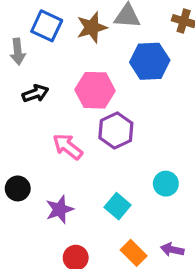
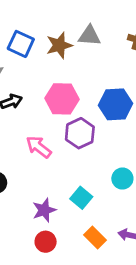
blue hexagon: (150, 61) -> (116, 104), moved
purple star: (60, 209) -> (44, 210), moved

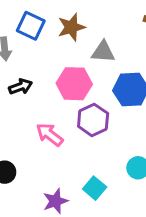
gray triangle: (89, 36) -> (103, 52), moved

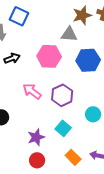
brown star: (71, 27) -> (82, 15), moved
purple hexagon: (93, 120) -> (62, 95), moved

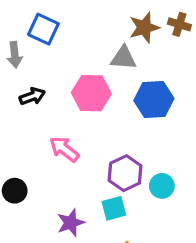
purple hexagon: (62, 95) -> (125, 173), moved
cyan square: (63, 128) -> (114, 208), turned 35

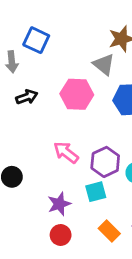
gray triangle: (123, 58) -> (104, 64), turned 35
pink arrow: (64, 149) -> (66, 152), moved

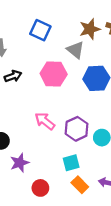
blue square: (36, 40) -> (40, 30), moved
cyan square: (96, 192) -> (71, 163), moved
purple star: (59, 204) -> (20, 163), moved

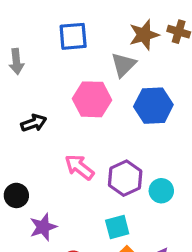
blue square: (40, 30) -> (73, 36), turned -30
gray triangle: (75, 50) -> (124, 65), turned 36
black arrow: (13, 76) -> (34, 123), moved

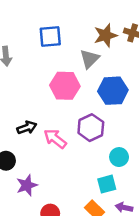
black arrow: (34, 123) -> (27, 128), moved
purple hexagon: (125, 178) -> (91, 128), moved
cyan square: (117, 227) -> (107, 184), moved

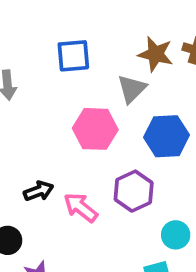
brown star: (106, 35) -> (156, 54), turned 30

